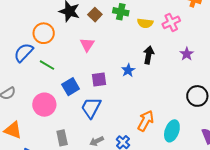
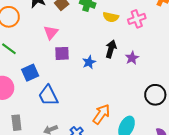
purple star: (187, 54) -> (132, 58), moved
purple square: (99, 80) -> (62, 53), moved
blue trapezoid: (91, 108) -> (48, 96), turned -60

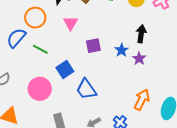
pink triangle: (51, 32) -> (71, 23), moved
purple star: (132, 58) -> (139, 59), moved

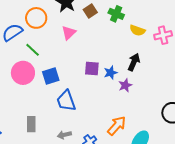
purple square: (93, 46) -> (92, 68), moved
pink circle: (40, 89) -> (23, 73), moved

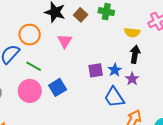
yellow semicircle: (137, 30) -> (132, 32), moved
blue trapezoid: (66, 101) -> (114, 97), moved

